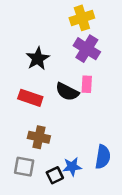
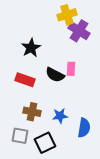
purple cross: (87, 49) -> (79, 31), moved
blue star: (72, 167) -> (60, 116), moved
black square: (55, 175) -> (45, 143), size x1.5

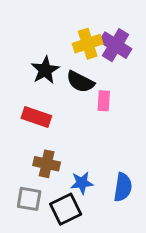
yellow cross: (67, 15) -> (88, 44), moved
black semicircle: (55, 75) -> (80, 82), moved
blue star: (60, 116) -> (82, 183), moved

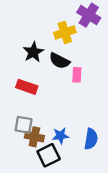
purple cross: (115, 45) -> (89, 15), moved
brown cross: (47, 164) -> (34, 137), moved
gray square: (29, 199) -> (24, 125), moved

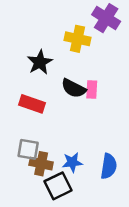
yellow cross: (65, 32) -> (78, 39), turned 30
black semicircle: (59, 61) -> (74, 88), moved

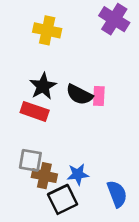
yellow cross: (78, 39) -> (47, 30), moved
black star: (40, 62) -> (43, 86), moved
blue semicircle: (109, 166) -> (117, 194), moved, turned -30

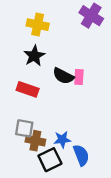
black star: (43, 86) -> (34, 56), moved
blue semicircle: (117, 194) -> (81, 155), moved

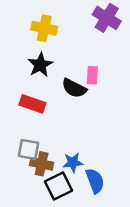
pink rectangle: (79, 77) -> (92, 75), moved

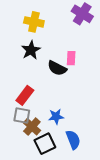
red rectangle: (32, 104) -> (25, 95), moved, turned -72
blue star: (73, 163) -> (56, 117), moved
brown cross: (42, 164) -> (32, 127), turned 30

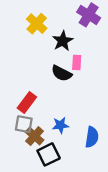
yellow cross: (34, 22) -> (37, 24), turned 30
black star: (31, 50) -> (63, 41), moved
blue semicircle: (73, 140) -> (92, 137), moved, turned 30

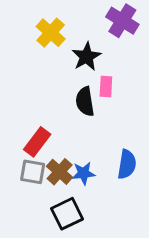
black semicircle: (62, 73) -> (85, 101), turned 54
brown cross: (35, 136) -> (60, 172), moved
blue semicircle: (92, 137) -> (127, 164), moved

